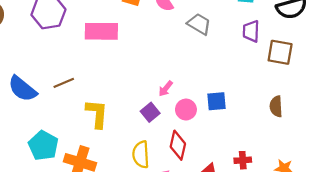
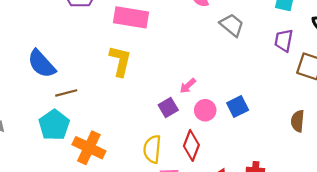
brown line: (64, 83) -> (66, 93), moved
blue square: (216, 101) -> (238, 107), turned -30
yellow L-shape: (97, 114) -> (120, 61), moved

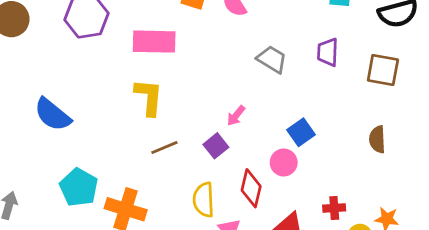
gray trapezoid: (232, 25) -> (272, 59), moved
purple trapezoid: (284, 40) -> (328, 52), moved
brown line: (66, 93) -> (164, 147), moved
pink circle: (205, 110) -> (284, 162), moved

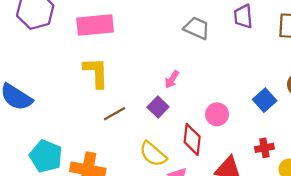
blue square: (301, 132) -> (265, 100), moved
yellow semicircle: (204, 200) -> (153, 154), turned -40

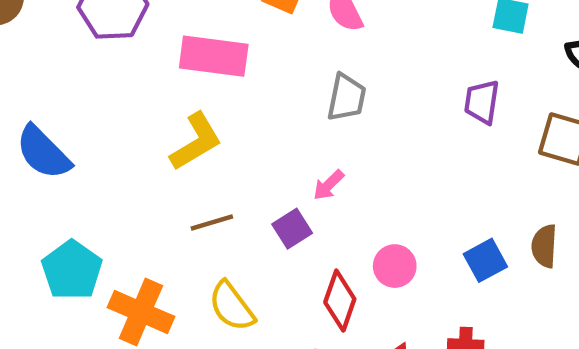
gray trapezoid: (197, 28) -> (346, 97), moved, turned 64
yellow L-shape: (96, 73) -> (196, 142), turned 48
yellow semicircle: (153, 154) -> (232, 306), moved

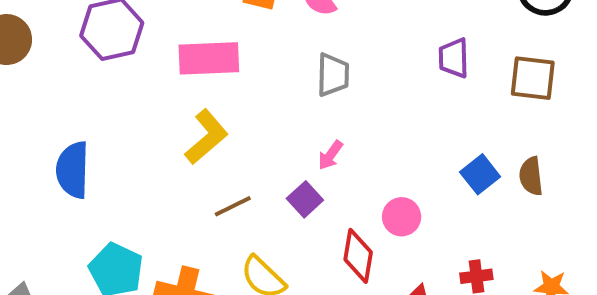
blue semicircle: (43, 152) -> (73, 170), turned 56
blue square: (485, 260) -> (480, 174), moved

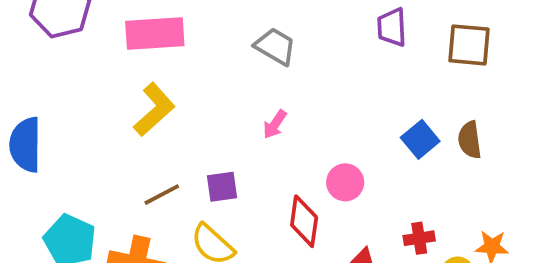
gray trapezoid: (333, 75) -> (275, 46), turned -60
purple square: (305, 199) -> (222, 187), moved, turned 36
brown line: (233, 206) -> (162, 195), moved

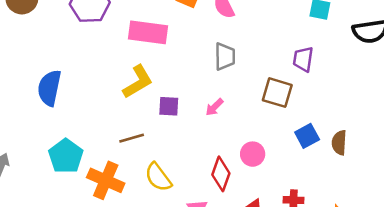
brown square: (469, 45) -> (277, 93), moved
gray trapezoid: (275, 46) -> (225, 56), turned 48
purple square: (222, 187) -> (169, 106), moved

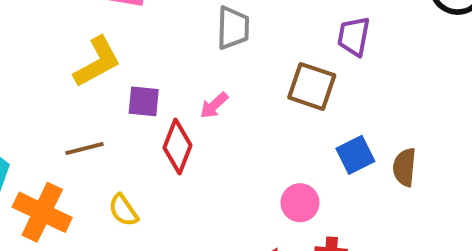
pink circle: (253, 154) -> (300, 203), moved
red diamond: (221, 174) -> (177, 146), moved
yellow semicircle: (158, 177) -> (123, 210), size x0.7

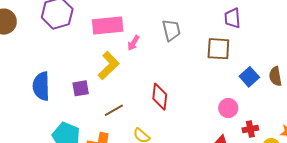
purple square: (144, 101) -> (81, 88), moved
pink arrow: (214, 105) -> (133, 43), moved

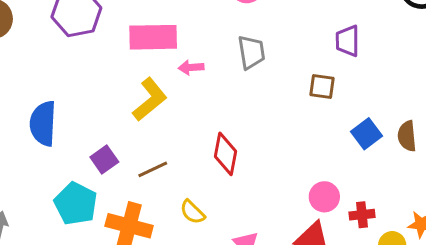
pink arrow: (133, 43) -> (191, 67), turned 49
brown square: (218, 49) -> (322, 86), size x0.7
purple square: (81, 88) -> (104, 159), moved, turned -30
pink circle: (228, 108) -> (324, 197), moved

